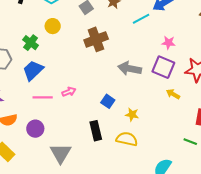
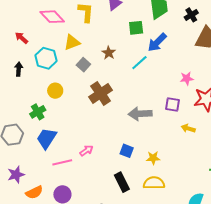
green cross: (31, 43) -> (38, 112), turned 35
pink star: (169, 43) -> (187, 78), moved
purple square: (163, 67) -> (172, 104), size x0.7

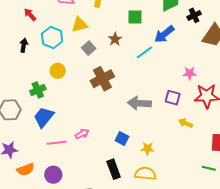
black cross: (191, 15) -> (194, 15), moved
green square: (136, 28) -> (135, 17), moved

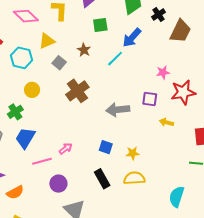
purple circle: (53, 175) -> (58, 184), moved

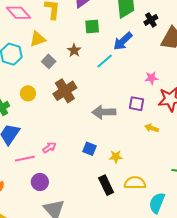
yellow circle: (32, 90) -> (28, 93), moved
yellow semicircle: (134, 178) -> (135, 183), moved
black rectangle: (102, 179) -> (106, 185), moved

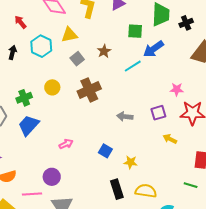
black cross: (151, 20) -> (186, 23), moved
green square: (92, 27) -> (135, 31), moved
purple square: (137, 104) -> (158, 113), turned -35
gray arrow: (104, 112) -> (125, 117), size x0.7
pink line: (25, 159) -> (32, 194), moved

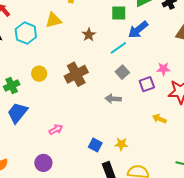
gray square: (77, 59) -> (122, 72), moved
purple square: (158, 113) -> (147, 84), moved
blue square: (105, 151) -> (95, 145), moved

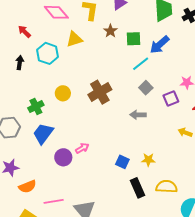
green square: (119, 13) -> (133, 39), moved
brown star: (89, 35) -> (110, 31), moved
purple circle: (43, 163) -> (63, 157), moved

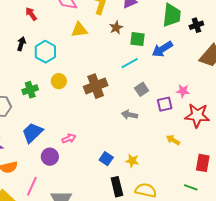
cyan hexagon: (48, 53) -> (45, 52), moved
cyan line: (141, 64) -> (130, 63), moved
blue trapezoid: (43, 133) -> (32, 133), moved
purple circle: (63, 157) -> (50, 157), moved
pink line: (54, 201) -> (32, 186), turned -66

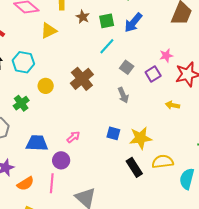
gray arrow: (129, 115) -> (123, 95), turned -105
blue trapezoid: (32, 133) -> (37, 143), turned 65
blue square: (106, 159) -> (113, 133), moved
yellow star: (132, 161) -> (140, 138), size x1.6
pink line: (32, 186) -> (52, 183), moved

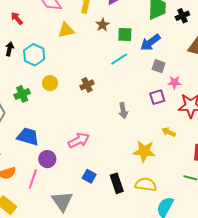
gray square: (127, 67) -> (159, 66), moved, turned -32
brown cross: (82, 79) -> (87, 85), size x0.6
blue square: (113, 133) -> (89, 176), moved
pink arrow: (73, 137) -> (79, 140), moved, size x1.5
yellow star: (140, 138) -> (144, 151), moved

